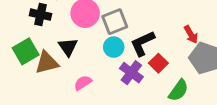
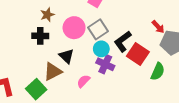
green square: (26, 51) -> (36, 89), moved
red square: (158, 63) -> (138, 54), size x1.5
purple cross: (131, 73) -> (105, 64), moved

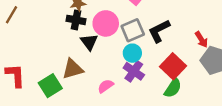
black cross: (40, 36) -> (76, 20), moved
black L-shape: (123, 41) -> (159, 31), moved
black triangle: (66, 56) -> (89, 42), moved
green semicircle: (158, 72) -> (173, 88), moved

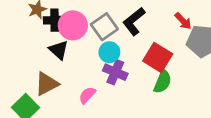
black cross: (76, 20) -> (55, 20), moved

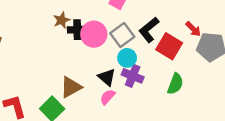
black triangle: (59, 50) -> (107, 77), moved
red square: (158, 57) -> (169, 46), moved

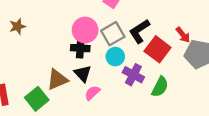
brown star: (62, 20) -> (17, 26), moved
black cross: (77, 30) -> (80, 48), moved
purple cross: (133, 76) -> (133, 75), moved
black triangle: (107, 77) -> (83, 73), moved

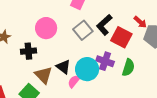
pink circle: (85, 30) -> (46, 28), moved
black cross: (80, 48) -> (28, 51), moved
cyan circle: (115, 57) -> (87, 69), moved, size x1.5
brown triangle: (57, 80) -> (43, 75), turned -42

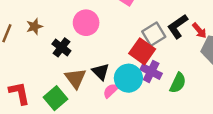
black L-shape: (104, 25) -> (178, 26), moved
gray square: (83, 30) -> (154, 34), moved
red square: (121, 37) -> (142, 51), moved
black cross: (28, 51) -> (61, 47), turned 35

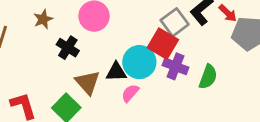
brown star: (34, 26) -> (43, 19), moved
black triangle: (101, 72) -> (116, 72), turned -42
cyan circle: (128, 78) -> (139, 62), moved

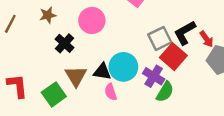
red square: (163, 44) -> (173, 57), moved
green semicircle: (208, 77) -> (165, 92), moved
pink semicircle: (130, 93) -> (111, 92), turned -70

